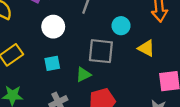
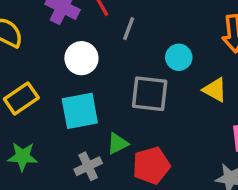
cyan square: (52, 63) -> (80, 111), size x1.6
green triangle: (83, 75) -> (118, 144), moved

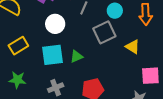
cyan circle: (179, 57) -> (115, 11), moved
gray square: (150, 94) -> (104, 32), moved, turned -35
green triangle: (118, 144) -> (77, 56), moved

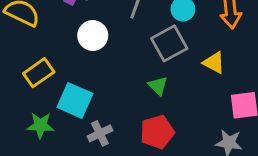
cyan square: (52, 55) -> (75, 100), moved, turned 35
green triangle: (77, 56) -> (158, 86), moved, turned -48

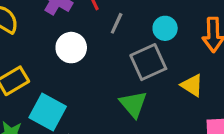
green triangle: (158, 86) -> (133, 104), size x1.4

